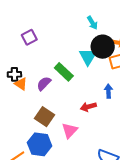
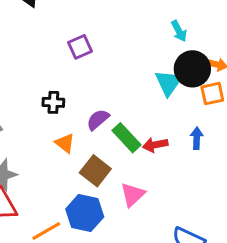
green rectangle: (64, 72) -> (127, 138), moved
orange triangle: (21, 84) -> (65, 143), moved
red arrow: (88, 107) -> (155, 145), moved

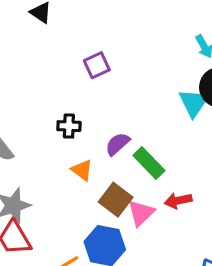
red arrow: (155, 145) -> (178, 201), moved
pink triangle: (133, 195) -> (141, 213), moved

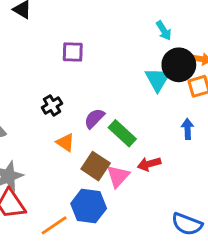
purple square: (97, 65) -> (73, 52), turned 30
black cross: (69, 126) -> (52, 105), turned -30

